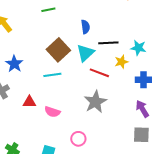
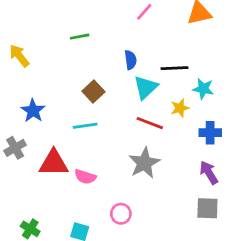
black line: (108, 43) -> (174, 68), moved
brown square: (58, 50) -> (93, 91), size x0.7
cyan triangle: (85, 53) -> (146, 87), moved
red triangle: (29, 102) -> (54, 163), size x1.6

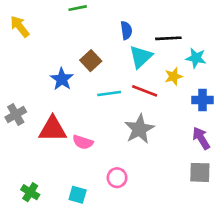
blue star: (33, 111) -> (62, 79), moved
cyan line: (85, 126) -> (109, 94), moved

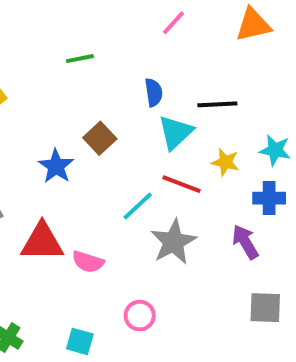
cyan star: (196, 58) -> (275, 150), moved
yellow star: (174, 76) -> (225, 162), turned 30
cyan line: (109, 94) -> (138, 206), moved, turned -35
purple arrow: (201, 138) -> (245, 242), moved

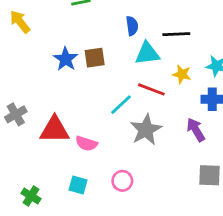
cyan triangle: (176, 132) -> (147, 54), turned 36
brown square: (100, 138) -> (95, 58), turned 35
blue star: (56, 166) -> (66, 59), moved
cyan square: (80, 341) -> (78, 185), moved

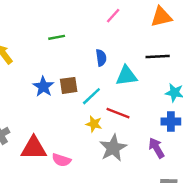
black line: (176, 34) -> (158, 57), moved
cyan triangle: (147, 54) -> (126, 76), moved
yellow star: (182, 74) -> (94, 124), moved
cyan line: (121, 105) -> (91, 96), moved

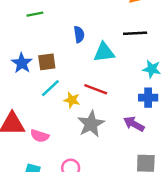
cyan line: (91, 96) -> (50, 88), moved
purple arrow: (156, 148) -> (134, 124), turned -30

